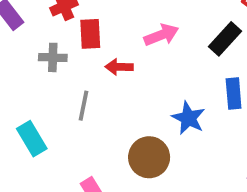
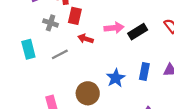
black rectangle: (225, 39) -> (138, 32), moved
gray line: (83, 106) -> (60, 54), turned 35
cyan rectangle: (32, 139) -> (28, 49), moved

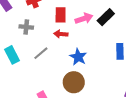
red rectangle: (75, 16) -> (61, 15), moved
blue star: (116, 78) -> (78, 57), moved

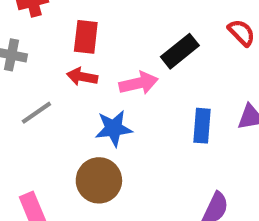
pink arrow: (84, 19) -> (139, 83), moved
blue star: (78, 57) -> (114, 128), turned 30

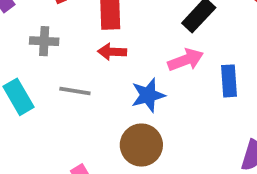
pink arrow: (139, 83) -> (186, 60), moved
gray line: (36, 113) -> (75, 91), turned 52

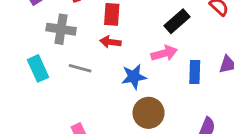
gray cross: (44, 41) -> (61, 29), size x1.4
brown circle: (141, 145) -> (149, 113), moved

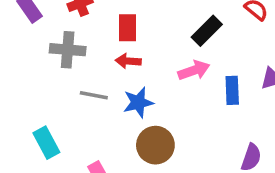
cyan rectangle: (38, 68) -> (46, 143), moved
blue star: (134, 77) -> (138, 102), moved
brown circle: (149, 113) -> (155, 145), moved

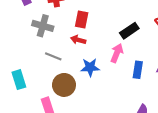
pink arrow: (194, 70) -> (117, 53), turned -60
blue star: (138, 102) -> (90, 67), moved
brown circle: (155, 145) -> (64, 85), moved

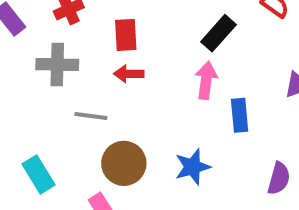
blue star: (90, 67) -> (193, 167), moved
blue rectangle: (138, 70) -> (240, 115), moved

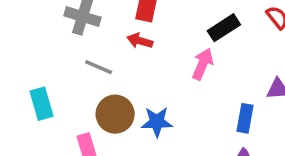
blue rectangle: (240, 115) -> (245, 118), moved
blue star: (193, 167) -> (157, 122), moved

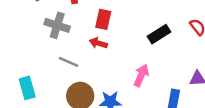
pink arrow: (203, 64) -> (141, 75), moved

